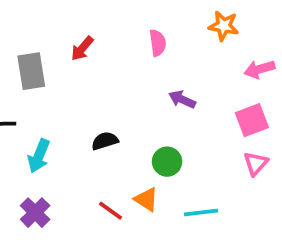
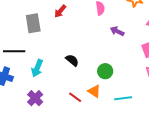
purple arrow: (182, 99) -> (117, 31), moved
black semicircle: (105, 141) -> (72, 60), turned 56

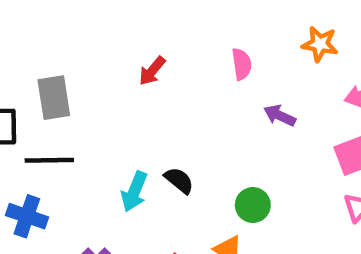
gray rectangle: (33, 23) -> (54, 98), moved
cyan arrow: (37, 68) -> (134, 192), moved

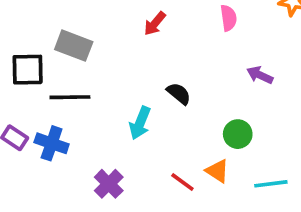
gray rectangle: (54, 98) -> (74, 46), turned -60
purple arrow: (280, 116) -> (260, 75), moved
black semicircle: (179, 180) -> (179, 94), moved

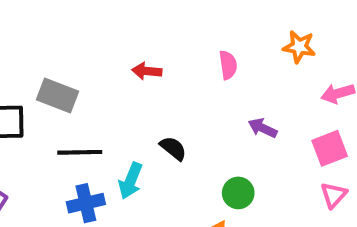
red arrow: (155, 23) -> (147, 71), turned 55
black line: (70, 97) -> (80, 152), moved
blue cross: (52, 143) -> (86, 203), moved, turned -32

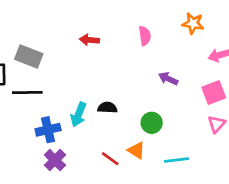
black semicircle: (173, 148) -> (107, 108), moved, turned -36
black line: (80, 152) -> (27, 92), moved

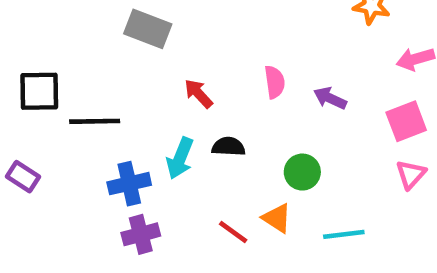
pink semicircle: (145, 36) -> (275, 82), moved
red arrow: (89, 40) -> (198, 94), moved, turned 42
gray rectangle: (29, 57) -> (148, 29), moved
purple cross: (55, 160) -> (141, 234), turned 30

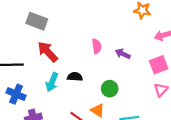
red arrow: (198, 94) -> (48, 52), moved, size x1.5
blue cross: (129, 184) -> (16, 94), moved, turned 36

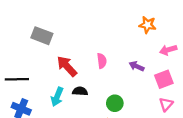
red arrow: (48, 52) -> (67, 66), moved
purple arrow: (123, 54) -> (137, 66), moved

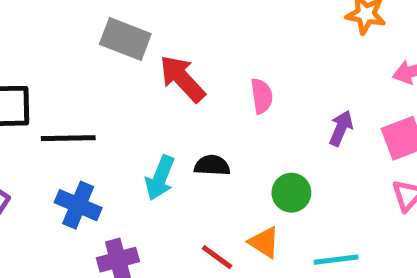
red arrow: (67, 66) -> (182, 79), moved
purple arrow: (137, 66) -> (341, 128), moved, turned 88

